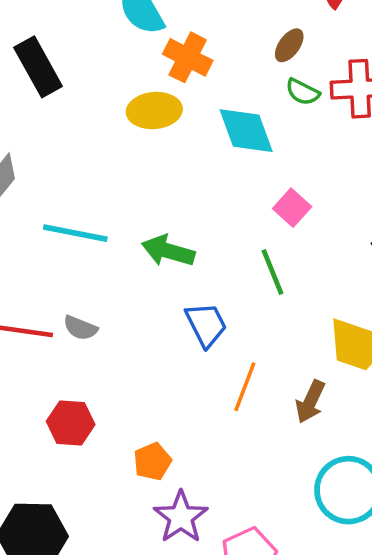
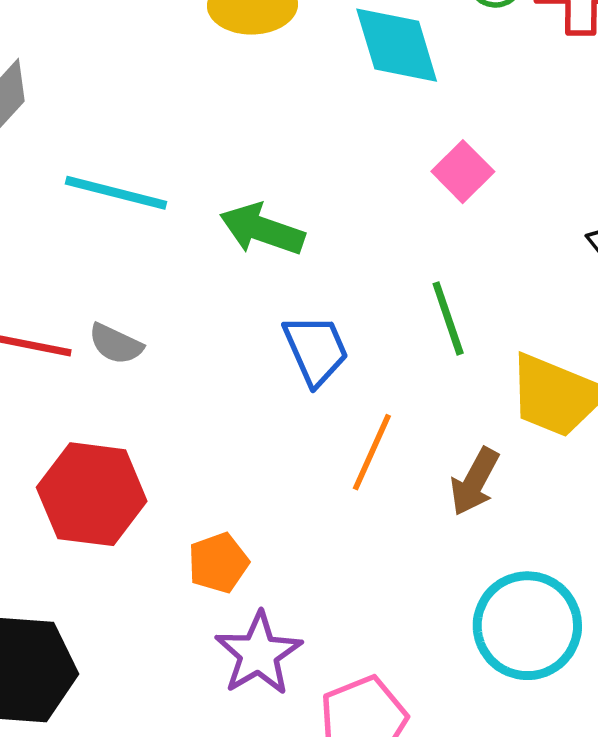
green line: (273, 272) -> (448, 318), moved
red hexagon: (71, 423) -> (92, 494), size x1.4

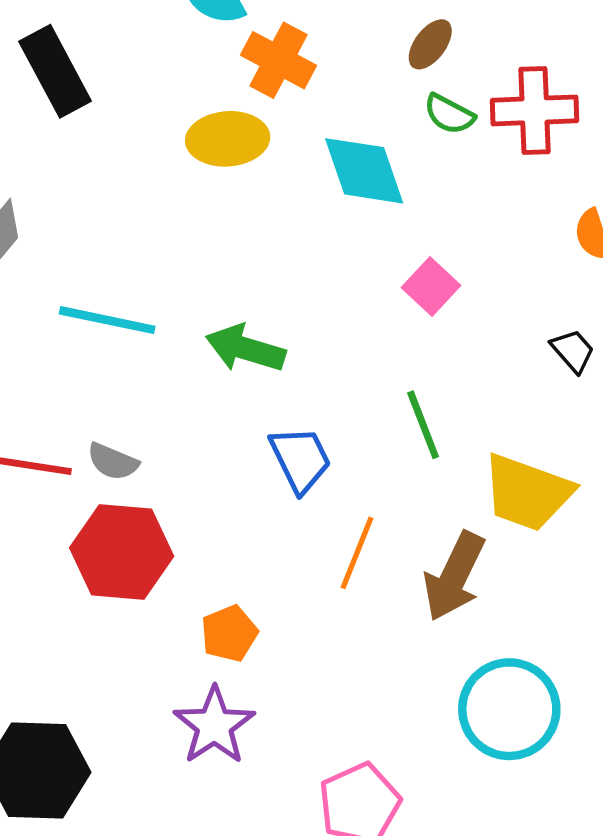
brown arrow: (475, 482) -> (454, 576), size x1.4
red hexagon: (92, 494) -> (122, 552), moved
orange pentagon: (218, 563) -> (229, 633), moved
purple star: (259, 654) -> (214, 726), moved

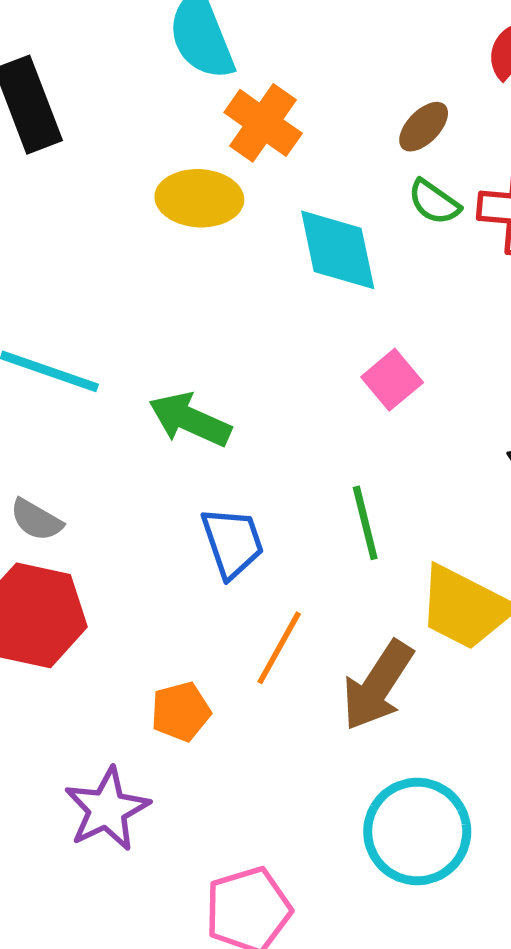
orange pentagon: (229, 633) -> (181, 712), moved

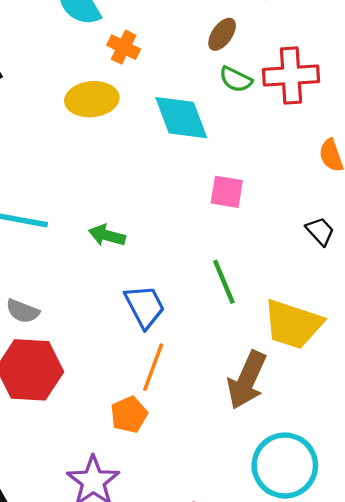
orange cross: (263, 123) -> (124, 47), size x0.7
pink square: (392, 380) -> (227, 192), turned -32
green arrow: (190, 420) -> (107, 235), size x0.7
orange line: (279, 648) -> (153, 367), moved

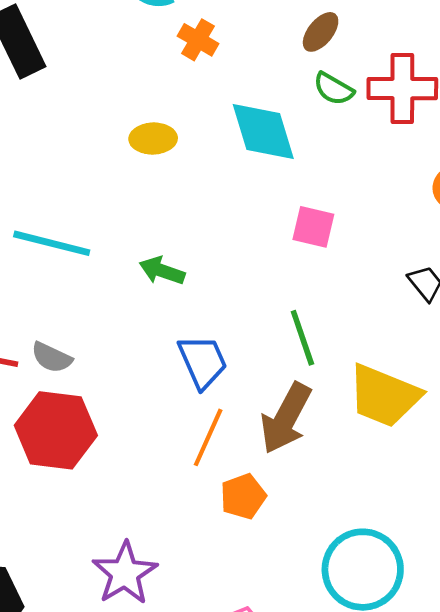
yellow ellipse: (92, 99) -> (153, 139), moved, size x0.7
brown arrow: (247, 380) -> (286, 418), moved
orange pentagon: (129, 415) -> (243, 496), moved

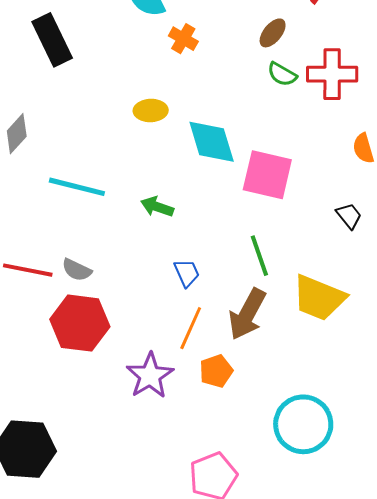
cyan diamond: (263, 132) -> (212, 142), moved
pink square: (313, 227) -> (267, 175), size x1.6
blue trapezoid: (203, 362) -> (187, 273), size x0.7
purple star: (125, 573) -> (150, 376), moved

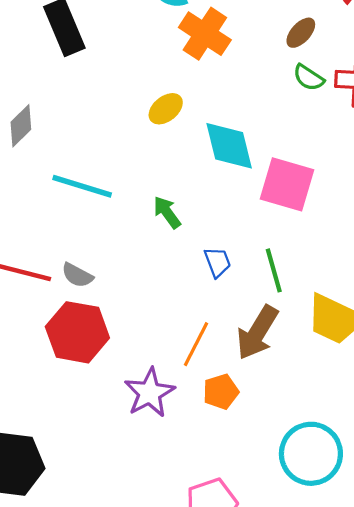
orange cross: (183, 39) -> (205, 34), size x1.6
yellow ellipse: (151, 110) -> (166, 109), turned -40
green arrow: (157, 207) -> (167, 212), turned 32
blue trapezoid: (187, 273) -> (217, 262), moved

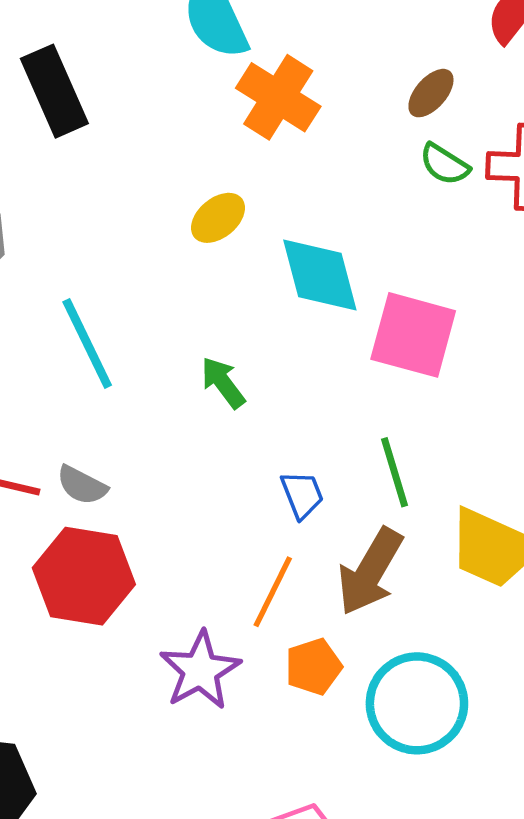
cyan line: (82, 186) -> (87, 344), turned 48
blue trapezoid: (217, 262) -> (302, 495), moved
cyan circle: (311, 454) -> (417, 703), moved

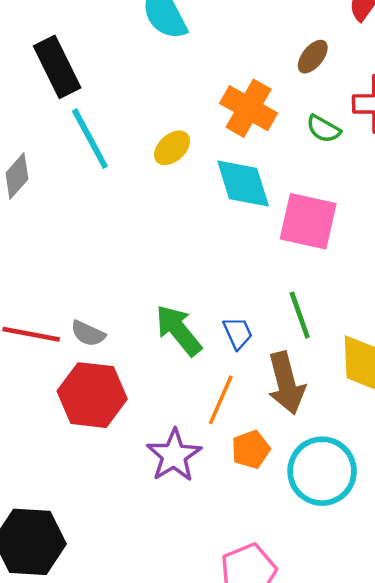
orange cross: (278, 97) -> (249, 108), moved
green semicircle: (445, 164) -> (323, 129), moved
cyan line: (87, 344) -> (90, 139), moved
green arrow: (223, 383) -> (179, 330), moved, size x1.5
brown arrow: (370, 572) -> (286, 383), turned -42

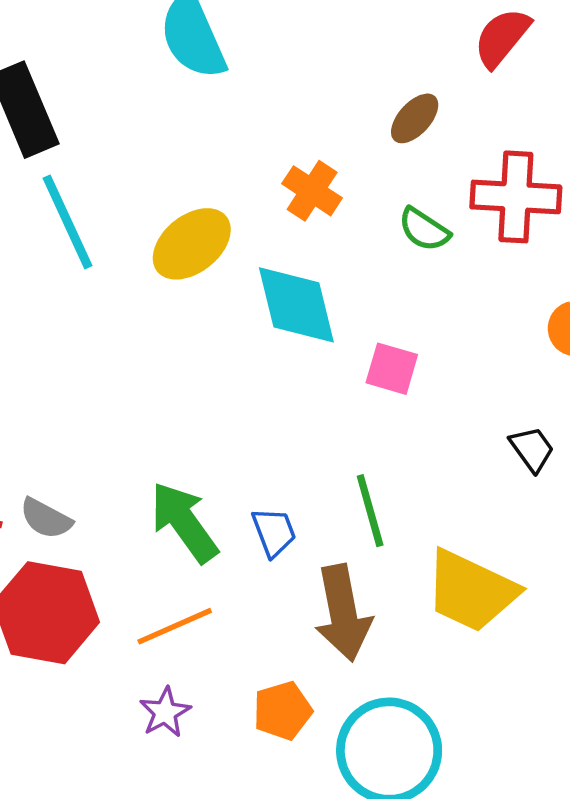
orange cross: (249, 108) -> (312, 191), size x0.7
yellow ellipse: (172, 148) -> (192, 244), size x1.4
pink square: (308, 221) -> (392, 369), size x0.6
orange line: (221, 400) -> (175, 626), moved, turned 39
purple star: (174, 455) -> (165, 712), size x0.6

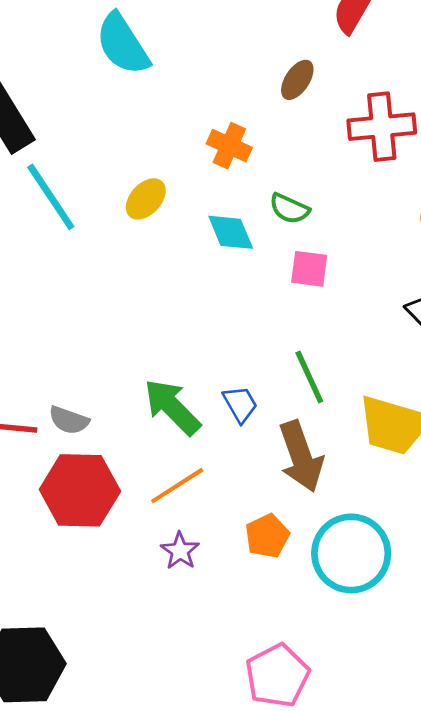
green semicircle: (424, 229) -> (289, 209), moved
yellow ellipse: (192, 244) -> (146, 199), size x0.7
cyan diamond: (296, 305) -> (231, 232), size x0.7

